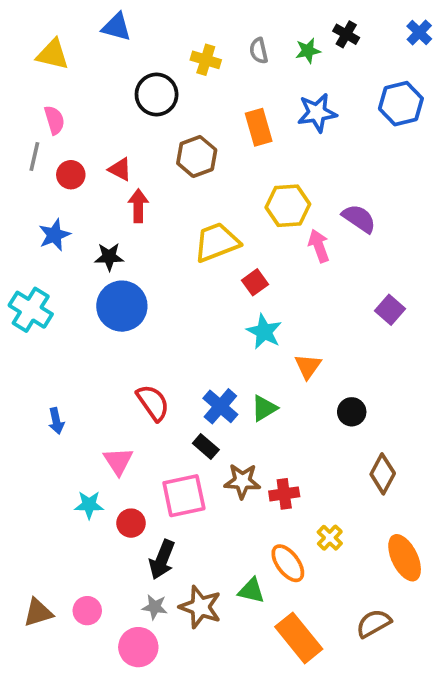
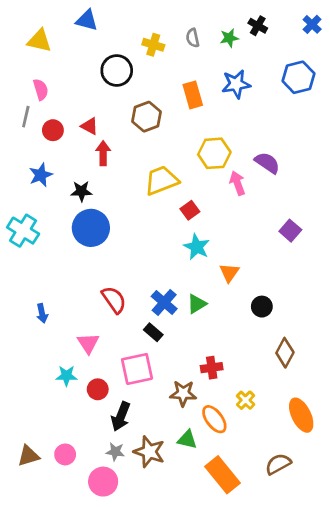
brown star: (242, 481) -> (183, 393), moved

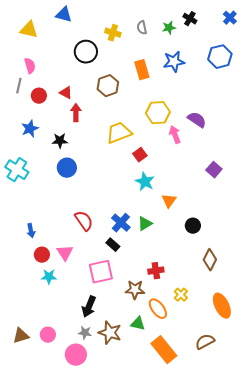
blue circle: (91, 228) -> (67, 168), size x0.7
red circle: (98, 389) -> (42, 255), moved

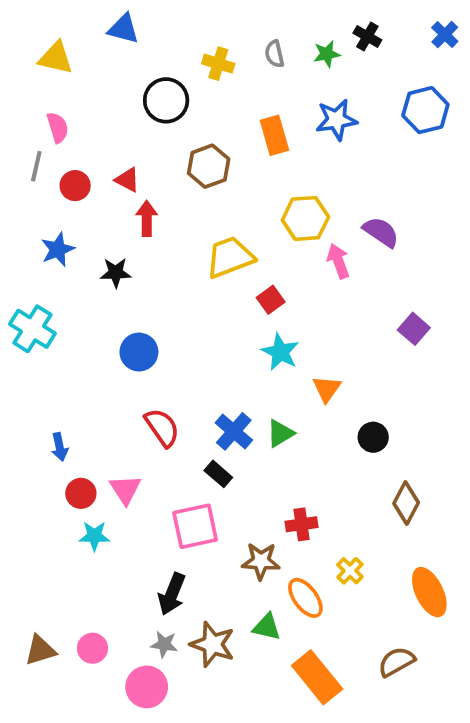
blue circle: (67, 168) -> (139, 352), moved

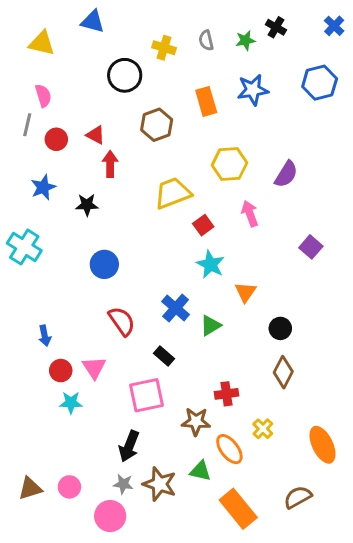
purple semicircle: (381, 232) -> (286, 174), turned 88
pink arrow: (338, 261) -> (250, 213), moved
blue cross: (234, 431) -> (176, 308), moved
brown diamond: (406, 503) -> (283, 372), moved

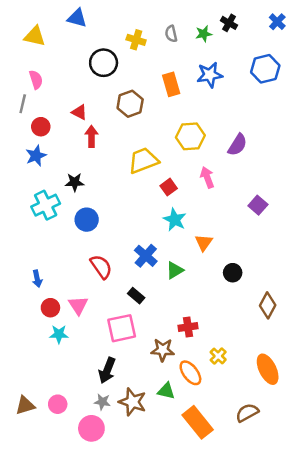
red circle: (56, 139) -> (41, 127), moved
black star: (87, 205) -> (75, 182), moved
cyan cross: (24, 247) -> (46, 205), moved, turned 32
brown diamond: (283, 372) -> (268, 305), moved

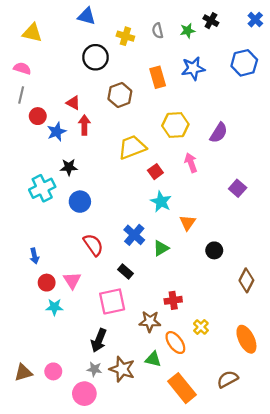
blue triangle: (77, 18) -> (87, 16), moved
pink semicircle: (36, 80) -> (22, 68), moved, turned -56
blue star: (36, 156) -> (57, 132), moved

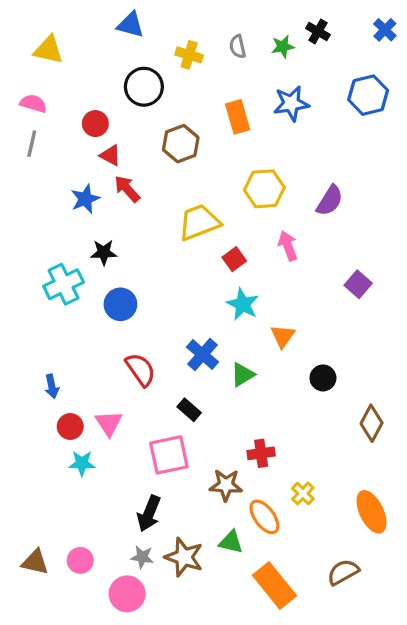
red circle: (38, 116) -> (95, 124), moved
red arrow: (84, 125) -> (127, 189), turned -42
brown triangle: (23, 373) -> (35, 562), turned 30

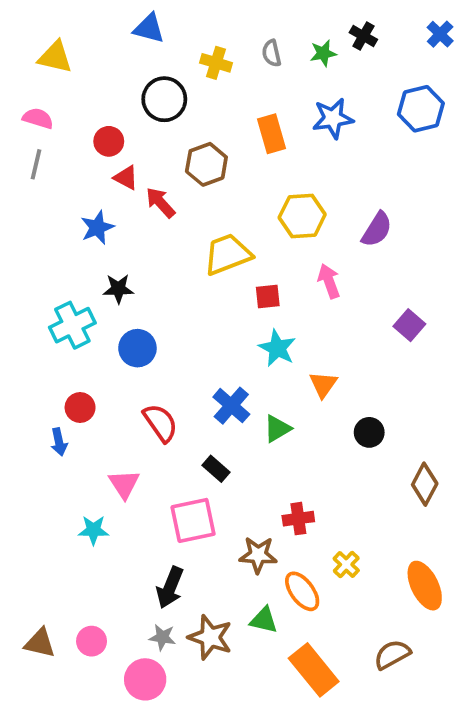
red arrow: (127, 189) -> (160, 203), moved
red square: (234, 259) -> (268, 296), turned 30
red circle: (70, 427) -> (80, 407), moved

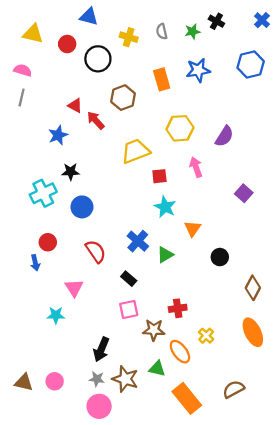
red circle: (109, 141) -> (67, 44), moved
pink square: (193, 520) -> (129, 309), moved, size x0.7
orange ellipse: (425, 586) -> (253, 332), moved
pink circle: (145, 679) -> (99, 406), moved

